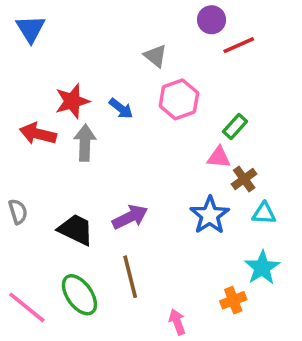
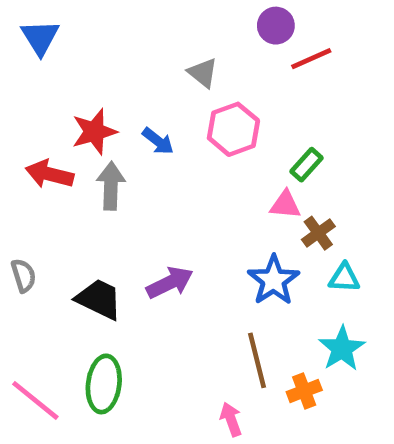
brown line: (130, 277) -> (257, 360), moved
green ellipse: (79, 295) -> (104, 384), turned 42

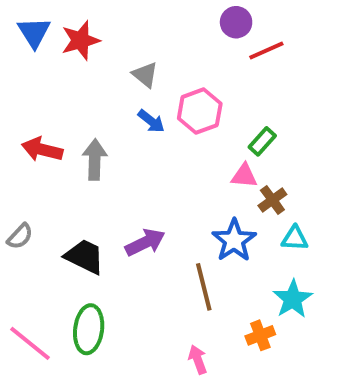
gray triangle: (203, 73) -> (145, 75), moved
red star: (94, 132) -> (81, 40), moved
blue arrow: (158, 141) -> (151, 121), moved
gray semicircle: (24, 275) -> (20, 236), turned 60
brown line: (257, 360) -> (204, 287), moved

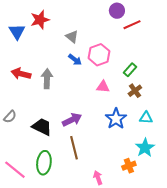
blue triangle: (34, 32) -> (17, 32), moved
pink triangle: (244, 176) -> (103, 87), moved
brown cross: (272, 200) -> (135, 91), moved
brown line: (204, 287) -> (74, 148), moved

